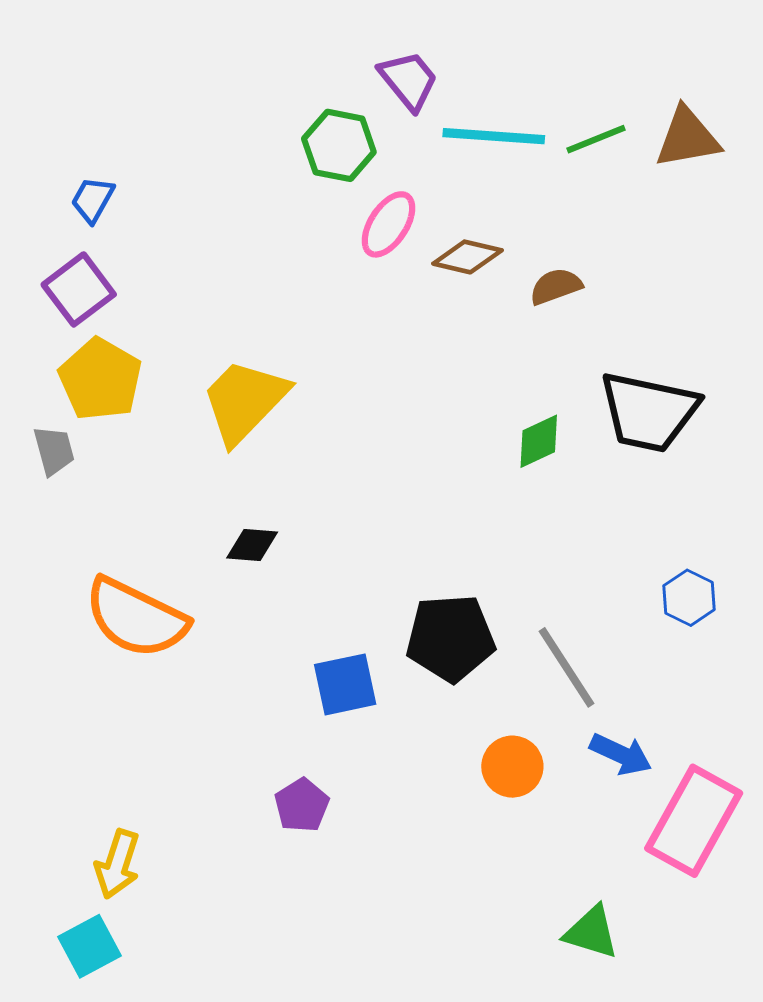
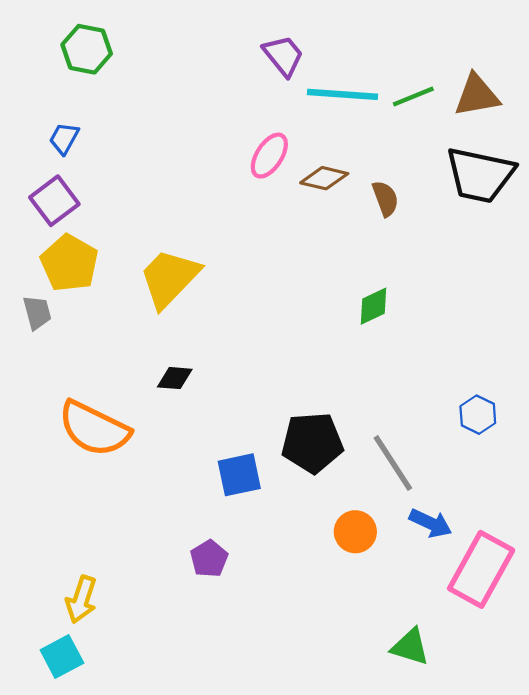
green hexagon: (339, 145) -> (87, 49), moved
brown semicircle: (556, 286) -> (385, 199), turned 90
black trapezoid: (649, 412) -> (480, 175), moved

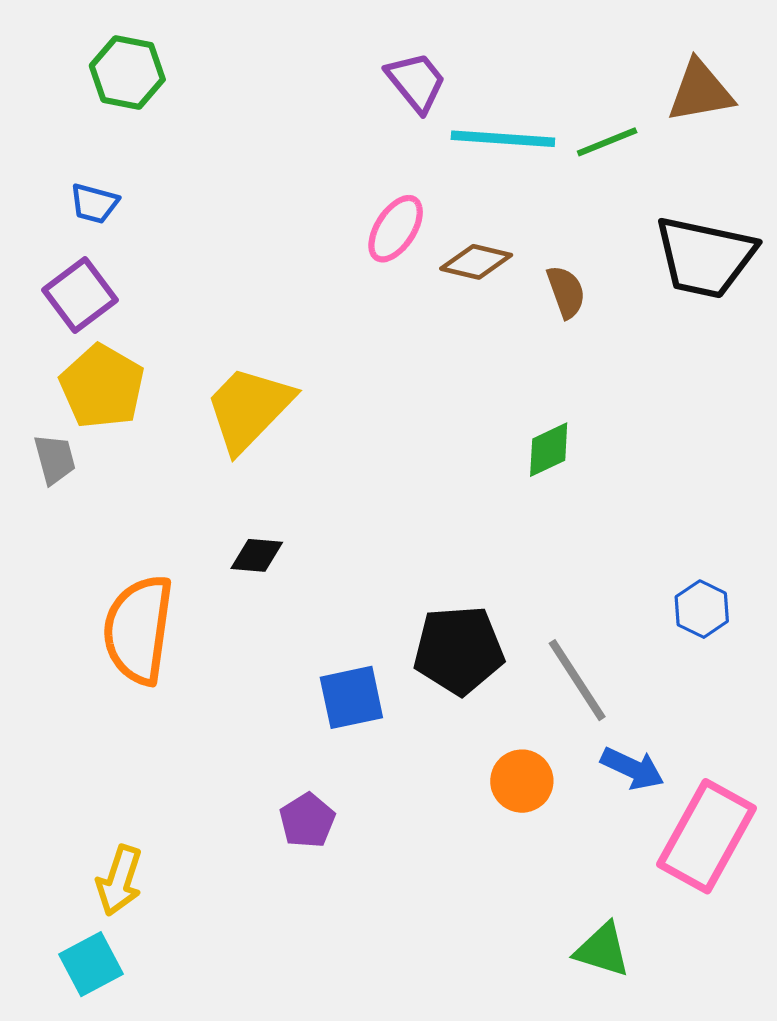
brown triangle: (477, 95) -> (700, 91), moved
blue trapezoid: (64, 138) -> (94, 203), turned -104
orange semicircle: (94, 429) -> (138, 630), turned 72

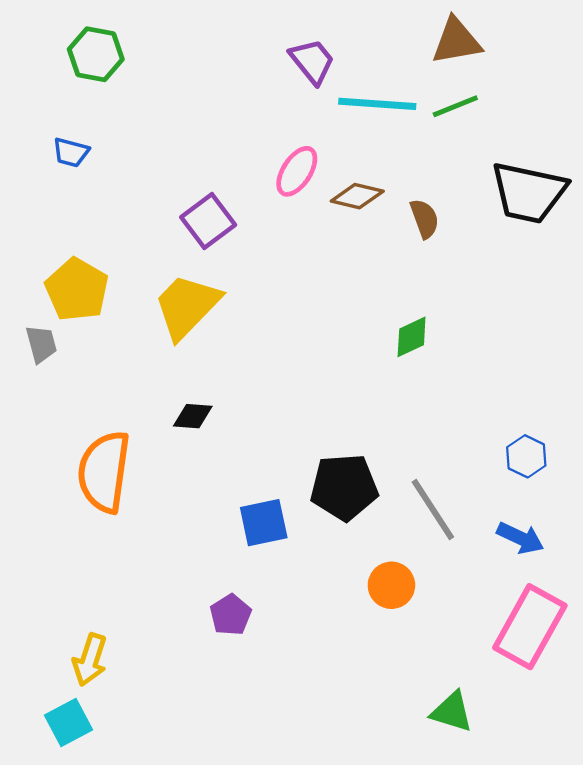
brown triangle: (700, 91) -> (456, 41), moved
purple square: (80, 295) -> (208, 221), moved
blue arrow: (632, 768) -> (520, 538), moved

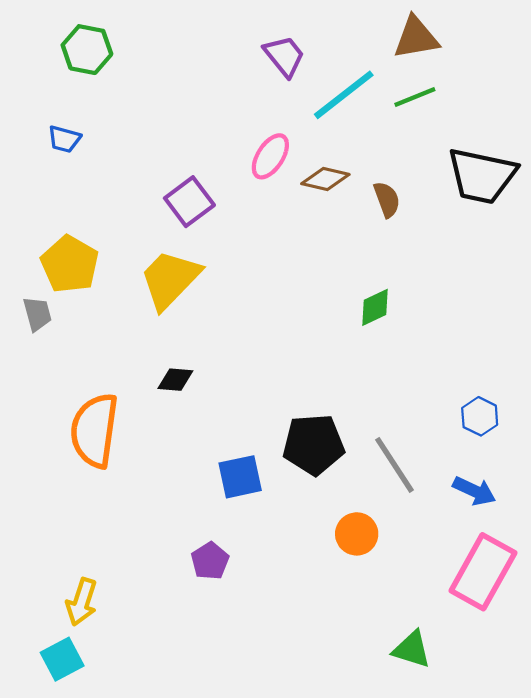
cyan line: (377, 104) -> (344, 95), turned -42

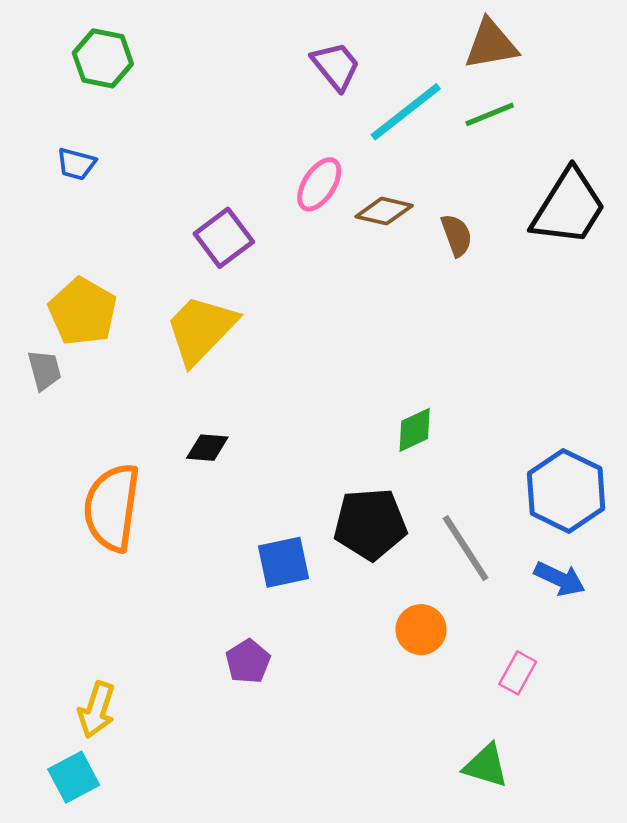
black trapezoid: (482, 176) -> (569, 207), turned -70
green diamond: (375, 307) -> (415, 430), moved
blue hexagon: (480, 416) -> (566, 491), size x1.8
pink rectangle: (483, 572) -> (518, 673), moved, size x0.5

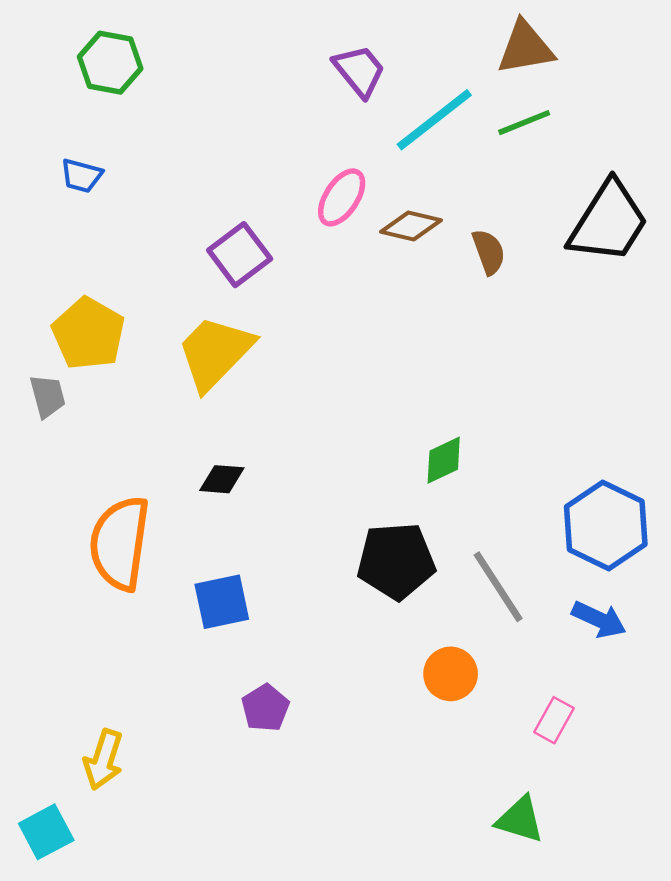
blue square: (284, 562) -> (222, 602), moved
cyan square: (74, 777) -> (46, 832), moved

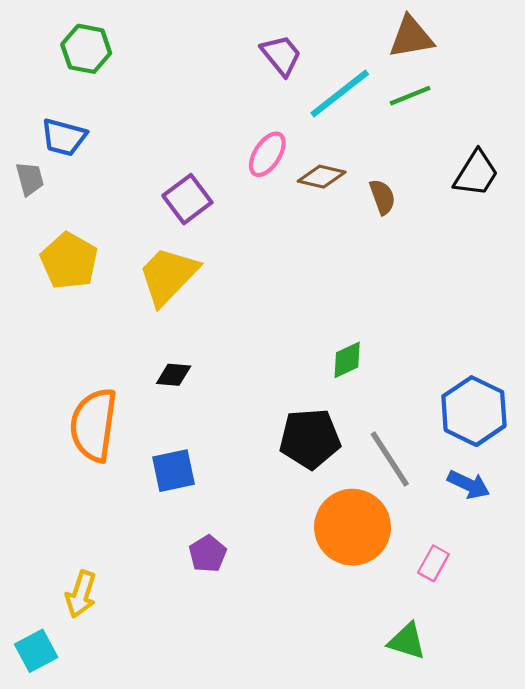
blue trapezoid: (82, 176) -> (64, 137), size x1.4
black trapezoid: (608, 222) -> (476, 173), size x0.7
gray trapezoid: (48, 396) -> (30, 179), moved
orange circle: (451, 674) -> (353, 527), size x1.8

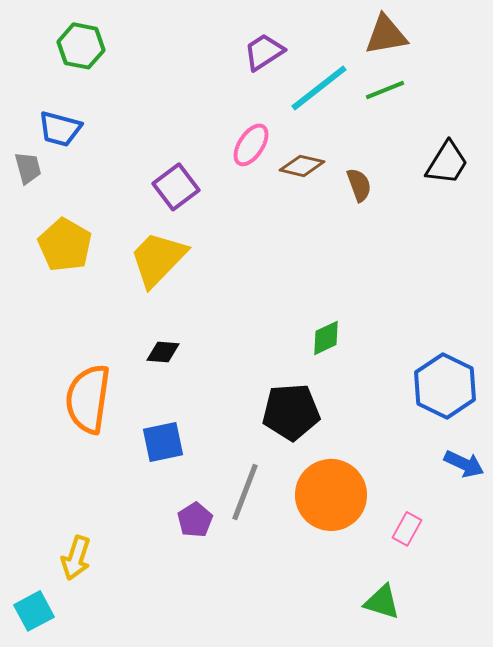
purple trapezoid: (281, 55) -> (264, 52), turned -84
gray line: (390, 459) -> (245, 492), moved, turned 54
blue arrow: (469, 485) -> (464, 464), moved

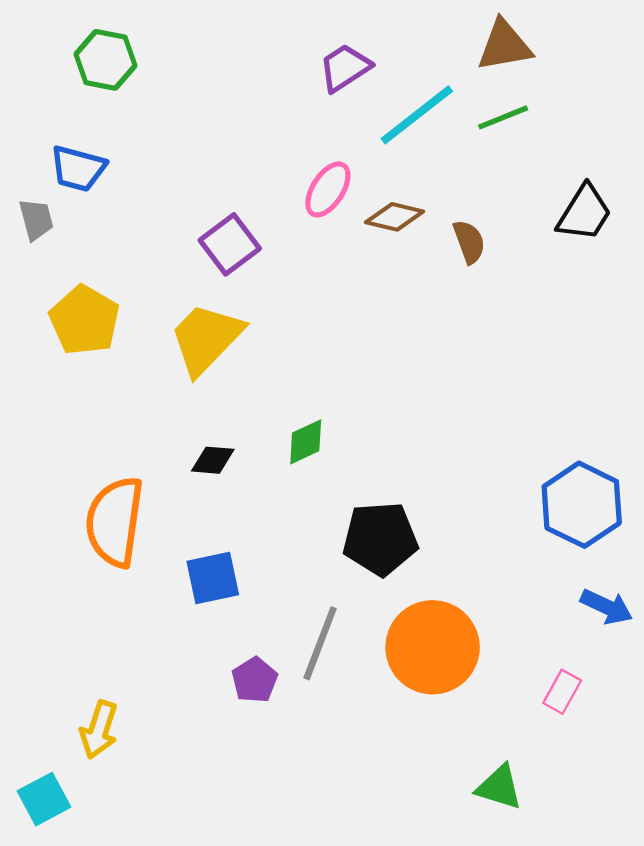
green diamond: (326, 338) -> (306, 442), moved
pink rectangle: (407, 529) -> (562, 692), moved

